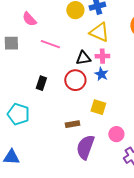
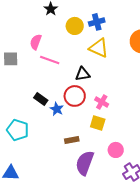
pink semicircle: (29, 19) -> (36, 42), moved, turned 63
pink cross: (102, 56) -> (102, 102), moved, turned 32
blue star: (101, 74) -> (57, 109), moved
black rectangle: (41, 83) -> (41, 99), turned -72

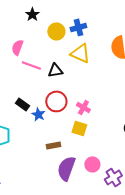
black triangle: (83, 74) -> (55, 70), moved
pink circle: (116, 150) -> (92, 164), moved

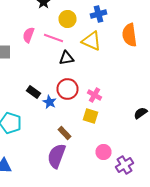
blue cross: (78, 27) -> (98, 14), moved
pink line: (31, 65) -> (54, 38), moved
brown rectangle: (53, 145) -> (64, 133), turned 56
purple semicircle: (66, 168) -> (56, 156), moved

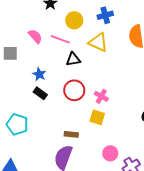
pink semicircle: (28, 35) -> (35, 36), turned 119
blue star: (50, 102) -> (39, 74), moved
brown rectangle: (64, 133) -> (71, 134), turned -40

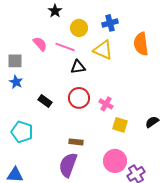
blue star: (39, 74) -> (16, 82), moved
yellow square: (97, 117) -> (120, 125), moved
pink circle: (110, 153) -> (115, 161), size x1.5

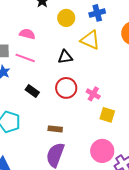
pink semicircle: (40, 44) -> (27, 34), turned -35
pink line: (65, 47) -> (25, 58), moved
brown rectangle: (76, 142) -> (55, 129), moved

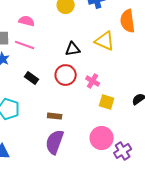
yellow triangle: (90, 40) -> (105, 41), moved
black triangle: (65, 57) -> (73, 49), moved

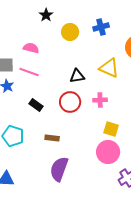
pink cross: (93, 81) -> (100, 100), moved, turned -32
brown rectangle: (55, 116) -> (52, 138), moved
pink circle: (102, 138) -> (108, 152), moved

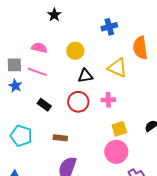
yellow circle: (70, 32) -> (75, 51), moved
yellow square: (111, 129) -> (119, 129), turned -35

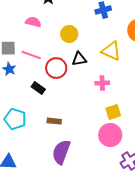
pink semicircle: (39, 48) -> (33, 22), moved
red circle: (78, 102) -> (56, 68), moved

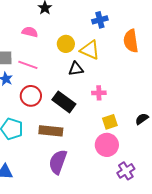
yellow triangle: (111, 51) -> (90, 50), moved
red circle: (56, 68) -> (31, 96), moved
black rectangle: (38, 88) -> (64, 102), moved, size x1.6
brown rectangle: (54, 121) -> (51, 131), size x1.6

